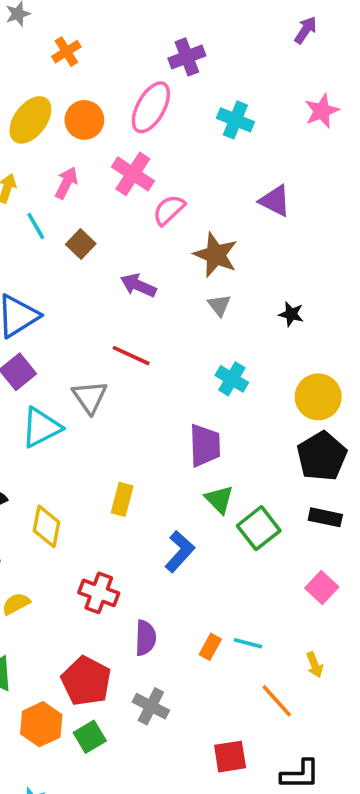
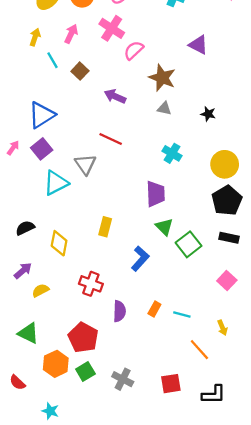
gray triangle: (219, 305) -> (164, 108), turned -40
orange rectangle: (210, 647) -> (154, 309), moved
gray cross: (151, 706) -> (123, 379), moved

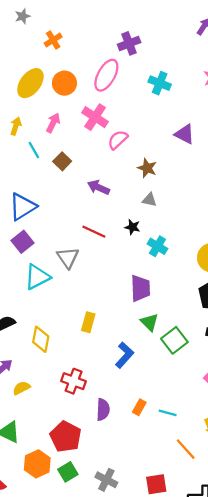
brown star: (162, 78) -> (147, 168), size x0.7
black star: (208, 114) -> (132, 227), moved

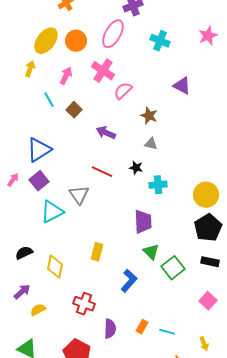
yellow arrow: (16, 126) -> (30, 69), moved
cyan cross: (157, 246) -> (158, 185), turned -36

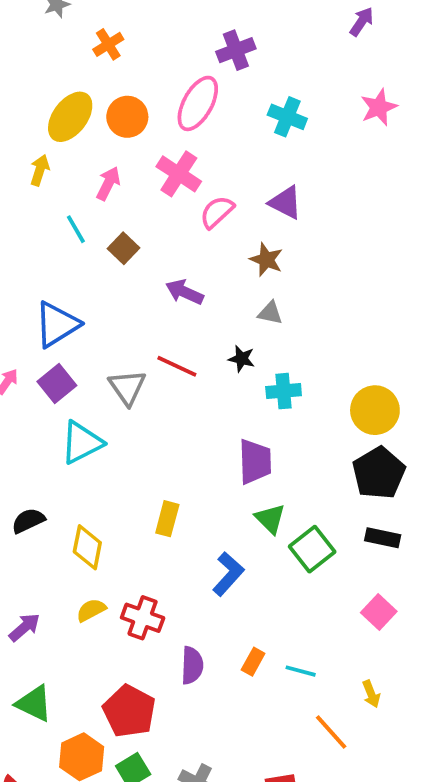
purple triangle: (182, 86) -> (285, 203), moved
gray triangle: (79, 195) -> (127, 387), moved
purple arrow: (22, 292) -> (24, 627), moved
yellow semicircle: (38, 310) -> (91, 610), moved

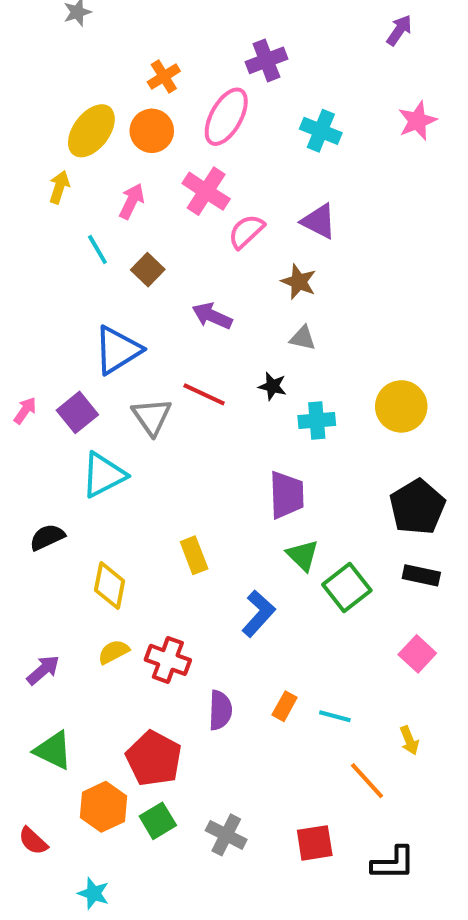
orange cross: (108, 44) -> (164, 76), moved
blue triangle: (57, 324) -> (118, 350), moved
yellow circle: (375, 410) -> (401, 406), moved
yellow rectangle: (167, 519) -> (194, 555), turned -36
black semicircle: (28, 521) -> (47, 537), moved

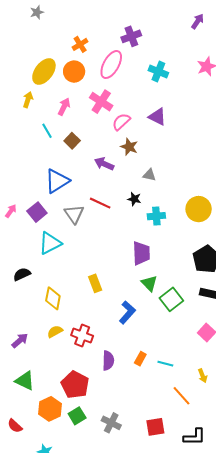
brown star: (299, 282) -> (129, 147), moved

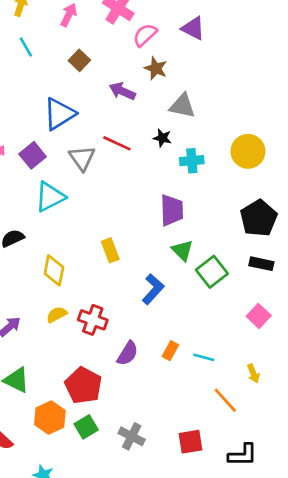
cyan line: (47, 131) -> (26, 47), moved
gray triangle: (149, 175) -> (182, 106), size x1.5
purple semicircle: (108, 361) -> (128, 353), turned 30

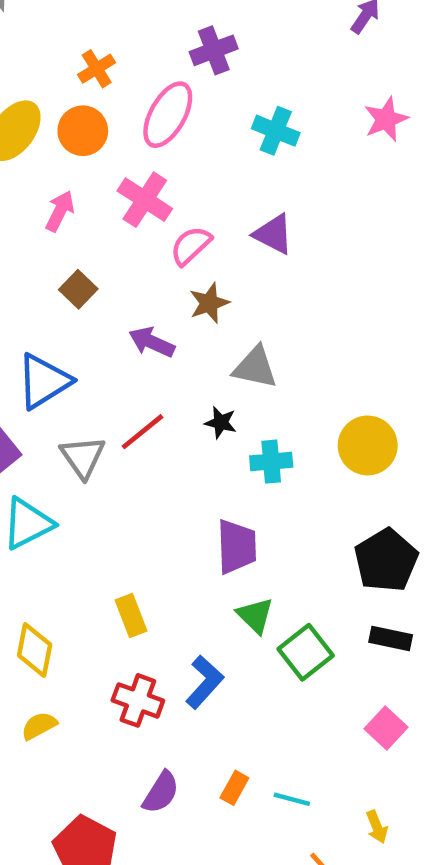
brown star: (156, 68) -> (209, 303), turned 30
red line: (117, 143) -> (143, 432), turned -64
red cross: (93, 320) -> (138, 700), moved

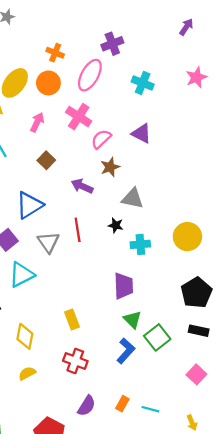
orange cross: (97, 69) -> (55, 53), turned -36
red line: (143, 432) -> (78, 230), turned -60
blue L-shape: (205, 682) -> (126, 351), moved

